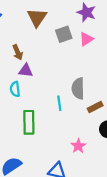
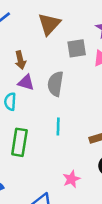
gray semicircle: (78, 88) -> (56, 84), moved

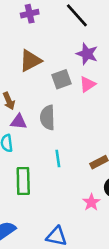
brown triangle: (49, 24) -> (30, 61), turned 30
pink star: (71, 179) -> (91, 202), moved

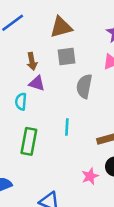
gray square: (62, 79) -> (66, 57), moved
gray semicircle: (47, 118) -> (84, 86), moved

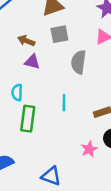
brown arrow: (32, 61) -> (26, 41), turned 126
cyan semicircle: (21, 102) -> (17, 93), moved

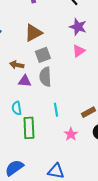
gray semicircle: (78, 62) -> (45, 77), moved
pink star: (89, 149) -> (71, 134), moved

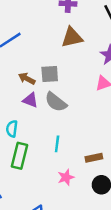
brown triangle: (33, 33) -> (72, 37), moved
gray square: (43, 55) -> (50, 74), moved
gray semicircle: (45, 77) -> (56, 102), turned -66

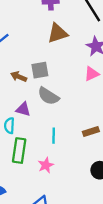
purple triangle: (30, 100) -> (23, 109), moved
brown rectangle: (94, 158) -> (91, 131), moved
pink star: (66, 177) -> (46, 165), moved

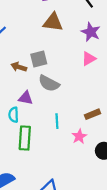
brown triangle: (58, 33) -> (53, 22), turned 30
pink star: (46, 165) -> (79, 136), moved

